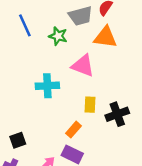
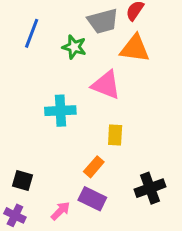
blue line: (25, 25) -> (32, 33), turned 45
black cross: (117, 114) -> (150, 188), moved
black square: (18, 140) -> (23, 180), turned 35

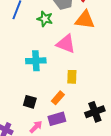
black square: (23, 180) -> (30, 102), moved
purple rectangle: (92, 199) -> (57, 119), turned -42

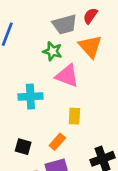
green star: (45, 19) -> (52, 51), moved
orange triangle: (85, 20) -> (90, 46), turned 40

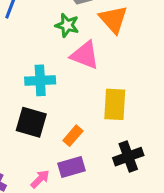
yellow rectangle: (74, 116) -> (115, 104), moved, size x1.5
black square: (23, 147) -> (31, 122), moved, size x1.5

